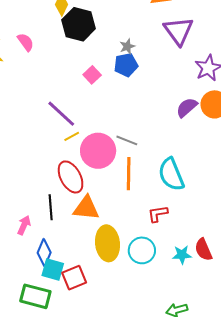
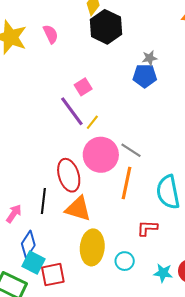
pink square: (92, 75) -> (83, 87), moved
yellow line: (72, 136) -> (92, 122), moved, turned -35
cyan circle: (142, 250) -> (125, 261), size x0.7

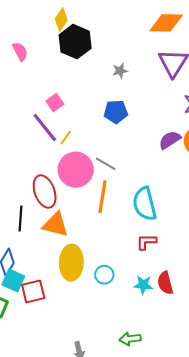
blue pentagon: (145, 76) -> (116, 112), moved
red L-shape: (147, 228) -> (146, 242), moved

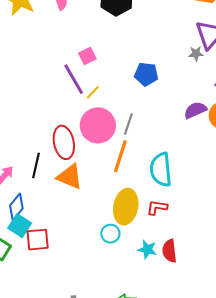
gray star: (120, 71) -> (196, 54), moved
gray line: (106, 164) -> (128, 124), turned 70
yellow ellipse: (71, 263) -> (126, 207), moved

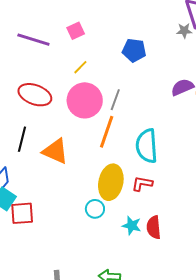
purple line: (74, 79) -> (33, 40), moved, turned -44
red ellipse: (64, 142) -> (35, 95), moved, turned -60

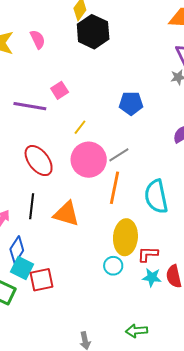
pink square: (76, 31) -> (60, 90), moved
red ellipse: (35, 95) -> (39, 161), turned 40
gray line: (115, 100) -> (119, 155), turned 45
red L-shape: (142, 184) -> (148, 254), moved

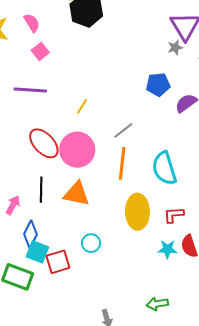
pink square: (60, 90) -> (40, 51), moved
blue pentagon: (131, 103) -> (158, 85), moved
pink circle: (89, 160) -> (77, 150), moved
red L-shape: (148, 254) -> (174, 215), moved
cyan circle: (113, 266) -> (91, 243), moved

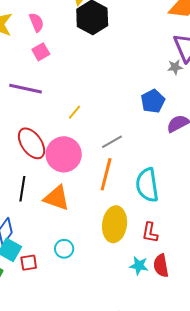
blue pentagon: (158, 85) -> (153, 101), turned -30
red L-shape: (174, 215) -> (150, 232), turned -85
red square: (58, 262) -> (29, 263), size x0.7

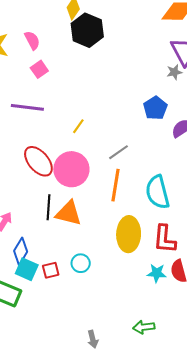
black line: (22, 189) -> (49, 207), moved
red L-shape: (150, 232) -> (165, 239), size x1.4
red square: (29, 263) -> (51, 270), moved

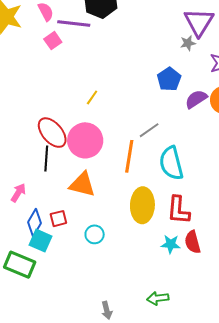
purple line: (27, 107) -> (74, 23), moved
gray line: (118, 152) -> (149, 130), moved
black line: (49, 207) -> (46, 159), moved
red square: (51, 270) -> (58, 219), moved

